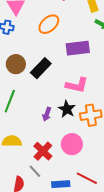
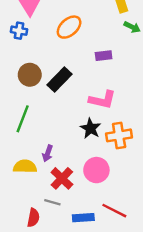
purple rectangle: (78, 48) -> (104, 56), size x0.6
purple arrow: (47, 114) -> (48, 153), moved
gray line: (35, 171) -> (52, 202), turned -32

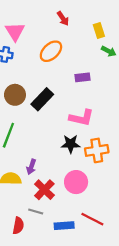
black star: (90, 128) -> (71, 144), turned -30

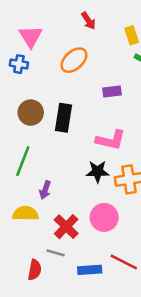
black rectangle: (42, 99) -> (63, 118), turned -35
purple arrow: (31, 167) -> (45, 190), moved

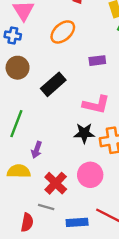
brown circle: (31, 113) -> (18, 68), moved
black rectangle: (63, 118) -> (53, 84), turned 40

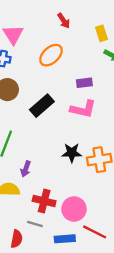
pink L-shape: (96, 105) -> (83, 109), moved
pink circle: (90, 175) -> (74, 209), moved
red cross: (56, 183) -> (44, 201), turned -30

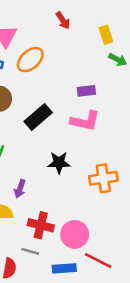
orange ellipse: (51, 55) -> (30, 60), moved
black star: (72, 153) -> (59, 163), moved

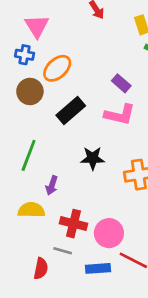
orange ellipse: (30, 60) -> (57, 68), moved
purple rectangle: (86, 91) -> (121, 83), turned 48

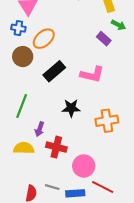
purple rectangle: (121, 83) -> (104, 39), moved
red cross: (74, 224) -> (56, 147), moved
gray line: (63, 251) -> (52, 187), moved

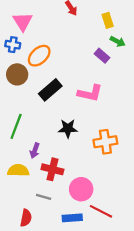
gray line: (52, 187) -> (44, 197), moved

